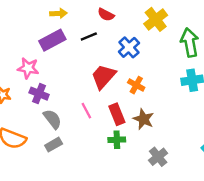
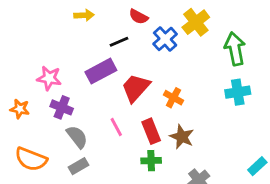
purple rectangle: (52, 40) -> (101, 71), moved
blue cross: (129, 47) -> (165, 39), moved

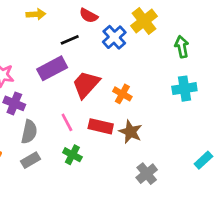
green arrow: (235, 49) -> (182, 47), size x0.7
red rectangle: (151, 131) -> (101, 126), turned -55
gray semicircle: (77, 137) -> (29, 132), turned 50
green cross: (151, 161) -> (72, 155), moved, turned 30

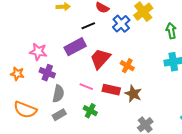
pink line: (67, 122) -> (86, 87), turned -40

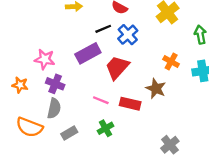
blue cross: (121, 24) -> (128, 35), moved
orange cross: (127, 66) -> (171, 62), moved
gray semicircle: (58, 94) -> (54, 108), moved
brown star: (133, 94) -> (156, 88), moved
green cross: (90, 111) -> (106, 128), turned 32

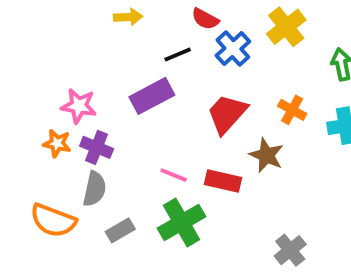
blue cross: (128, 35) -> (233, 49), moved
red trapezoid: (117, 67) -> (227, 114), moved
orange star: (20, 85) -> (57, 143), moved
green cross: (106, 128) -> (182, 222), size x1.6

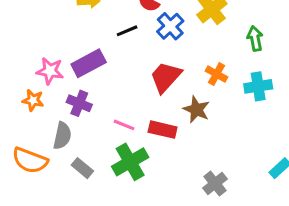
purple rectangle: (152, 96) -> (89, 63), moved
purple cross: (97, 147) -> (79, 103), moved
gray rectangle: (120, 230) -> (82, 168), turned 70

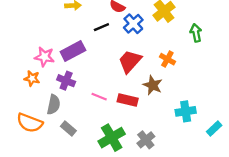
cyan cross: (258, 86) -> (186, 111), moved
green cross: (130, 162) -> (112, 138), moved
gray cross: (215, 184) -> (146, 140), moved

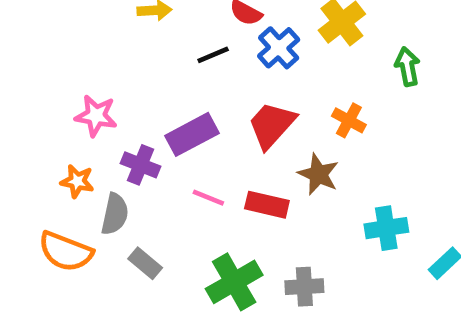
purple rectangle: (73, 51) -> (192, 134), moved
orange star: (32, 78) -> (77, 181), moved
gray cross: (146, 140) -> (304, 287), turned 36

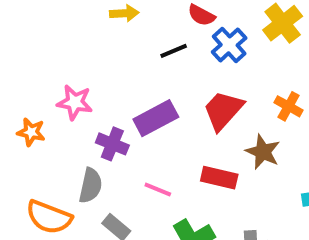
orange star: (77, 181) -> (31, 132), moved
pink line: (208, 198) -> (158, 189), moved

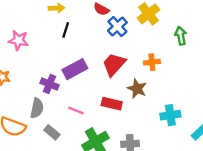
black line: (174, 51) -> (66, 30), moved, turned -49
pink star: (75, 102) -> (18, 40), moved
orange cross: (289, 106) -> (152, 62), turned -35

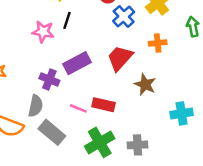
pink star: (18, 40) -> (43, 32), moved
orange cross: (152, 62) -> (158, 43), moved
red rectangle: (112, 104) -> (104, 105), moved
gray rectangle: (52, 132) -> (52, 132), size x1.5

